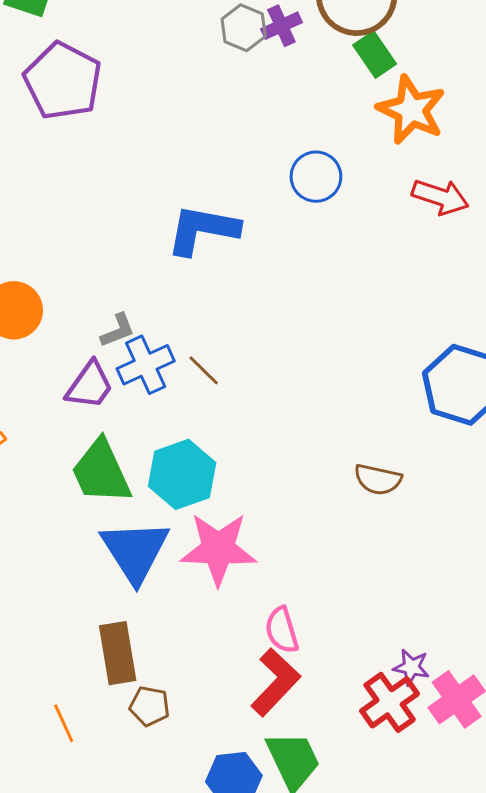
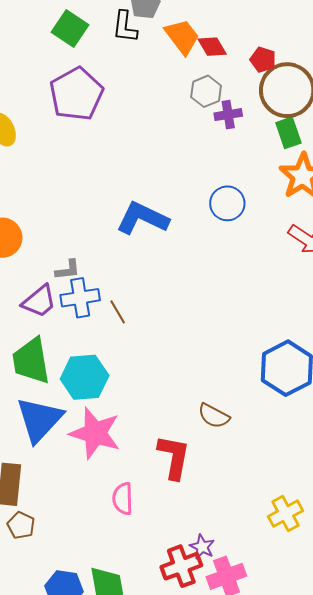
purple cross: (281, 26) -> (228, 115), moved
red L-shape: (275, 682) -> (174, 457), moved, turned -48

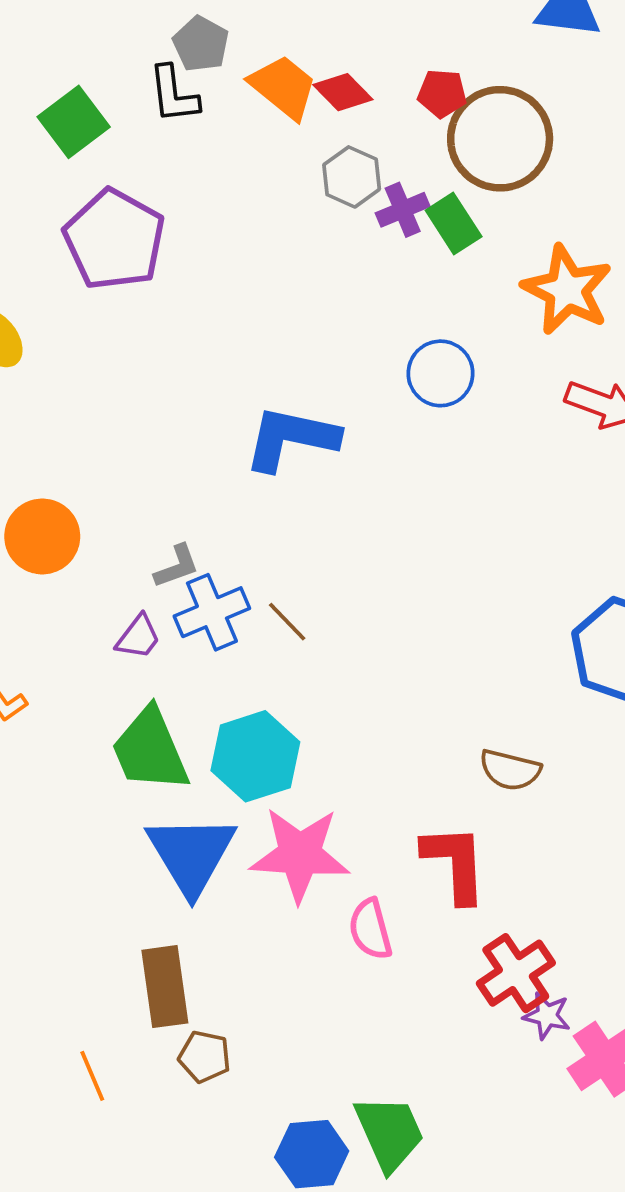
green square: (70, 28) -> (74, 122), turned 33
green rectangle: (288, 133) -> (454, 224), moved
purple trapezoid: (39, 301) -> (138, 637), size x0.7
pink semicircle: (123, 499) -> (370, 929), moved
red cross: (181, 566) -> (516, 973), moved

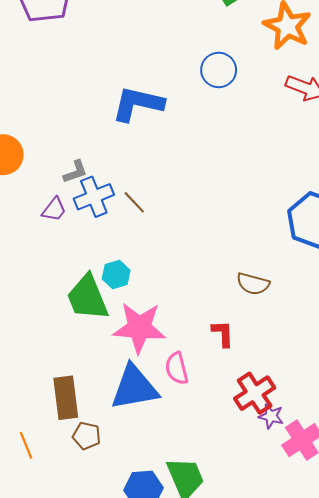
green trapezoid: (150, 750) -> (87, 298), moved
cyan hexagon: (255, 756) -> (116, 275), size x0.6
blue triangle: (191, 854) -> (134, 388), moved, turned 50
red L-shape: (455, 863) -> (223, 334), size x0.6

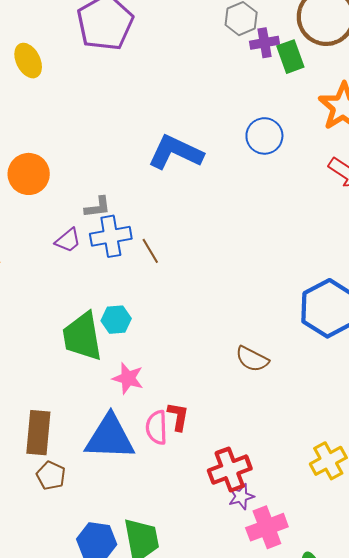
pink star: (139, 328) -> (128, 378), size x0.6
red L-shape: (223, 334) -> (178, 416), moved
purple star: (271, 416) -> (241, 496), turned 30

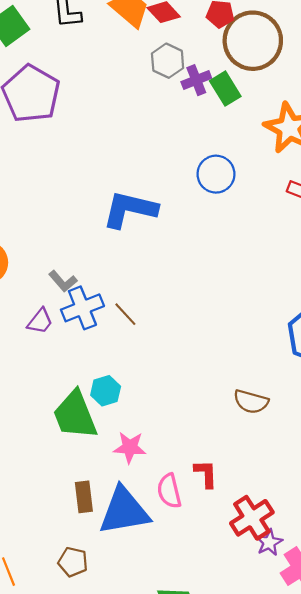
gray L-shape: (98, 207) -> (63, 281), turned 68
red L-shape: (178, 416) -> (206, 474), moved
brown rectangle: (38, 433) -> (84, 497), moved, size x0.7

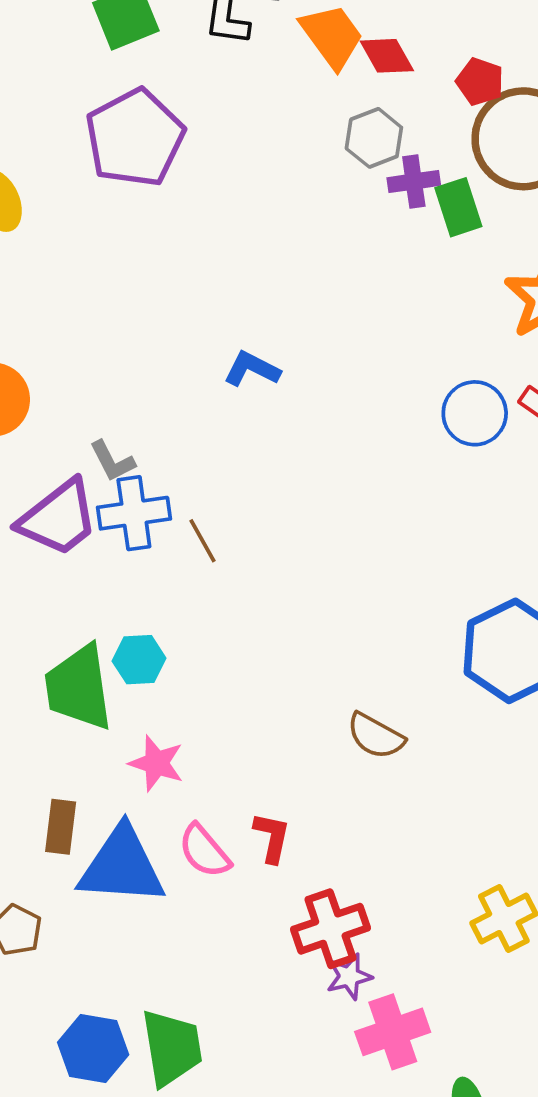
blue circle: (216, 174) -> (475, 413), moved
blue L-shape: (130, 209) -> (252, 369), size x0.6
purple trapezoid: (40, 321) -> (58, 518), size x1.8
pink semicircle: (169, 491) -> (204, 851), turned -40

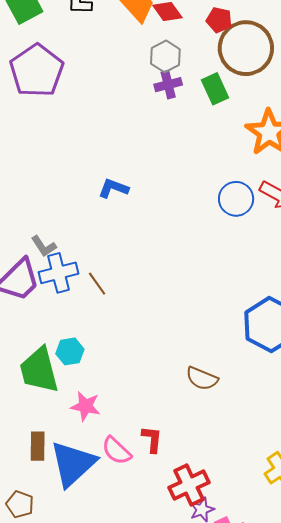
purple cross: (414, 181) -> (168, 85), moved
blue triangle: (122, 866) -> (73, 464), turned -40

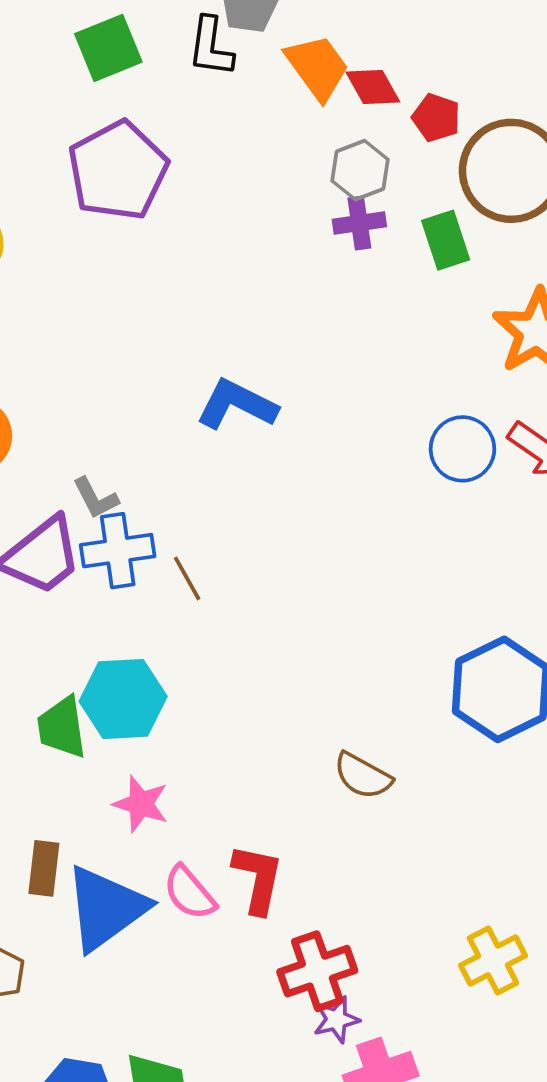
red pentagon: (219, 20) -> (436, 118), moved
blue L-shape: (113, 188) -> (237, 404), size x1.4
cyan hexagon: (70, 351) -> (123, 699), size x1.6
green trapezoid: (39, 370) -> (62, 727), size x0.7
red L-shape: (152, 439) -> (258, 879), size x1.4

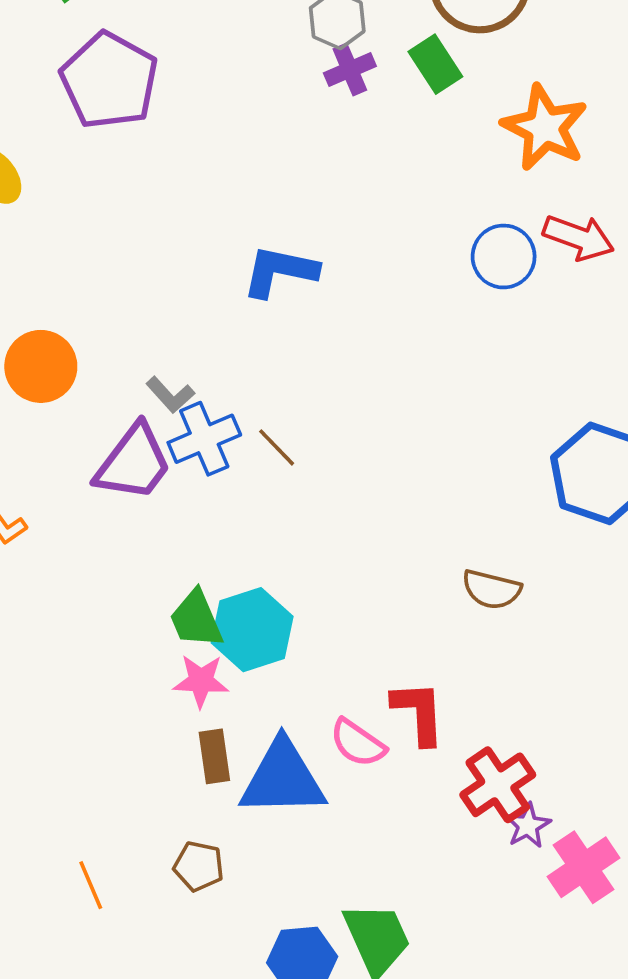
cyan hexagon: (123, 699) -> (252, 630), moved
pink star: (141, 804) -> (201, 681), moved
blue triangle: (106, 908) -> (283, 778), turned 50

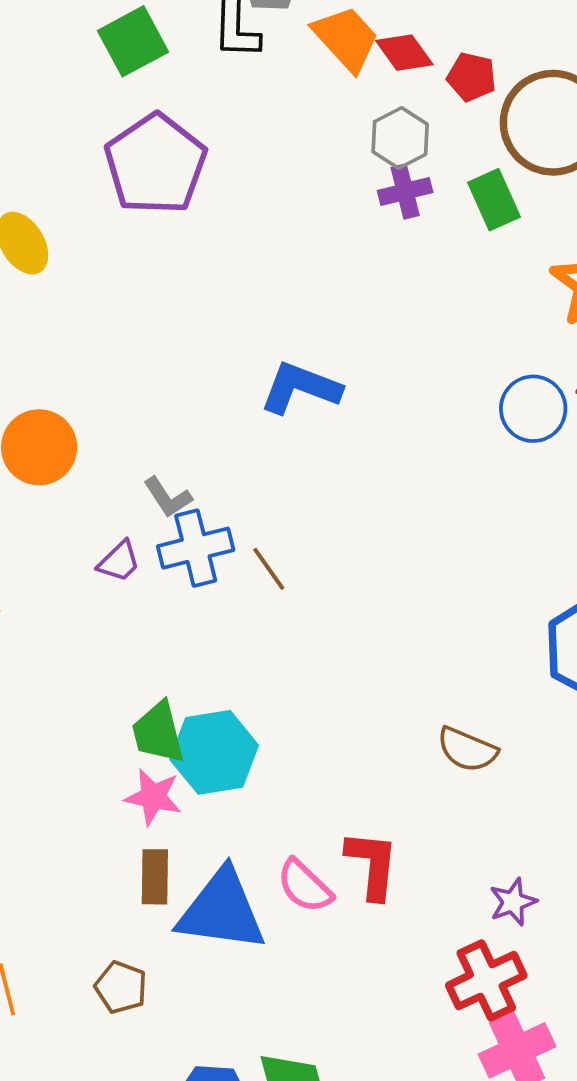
purple trapezoid: (134, 463) -> (119, 561), size x0.5
red cross: (498, 785) -> (486, 980), moved
purple star: (528, 826) -> (513, 902), moved

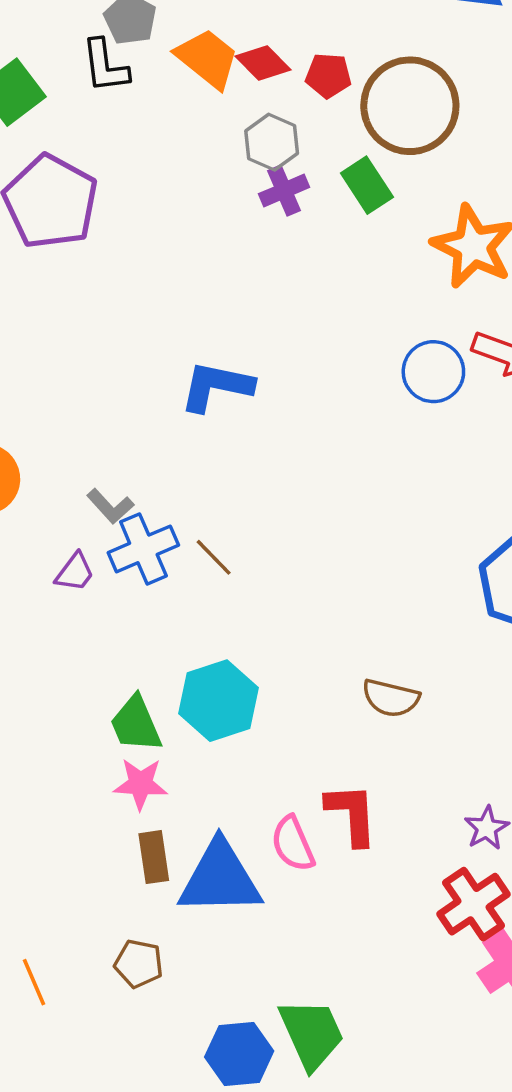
brown semicircle: (467, 750) -> (391, 698), moved
cyan hexagon: (214, 752) -> (219, 701), moved
pink semicircle: (305, 886) -> (293, 844), turned 32

